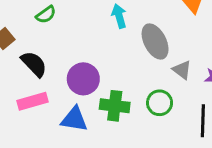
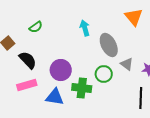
green circle: (160, 103) -> (104, 74), moved

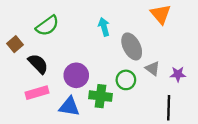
green semicircle: (36, 27) -> (47, 26), size x1.5

